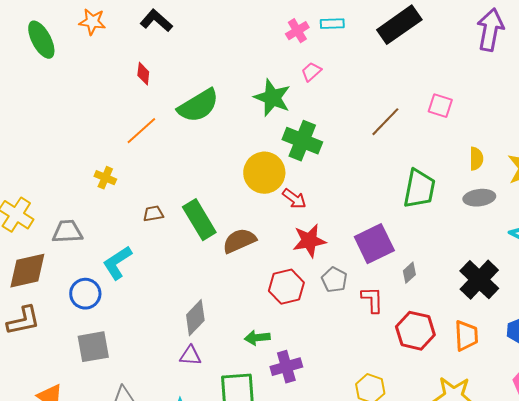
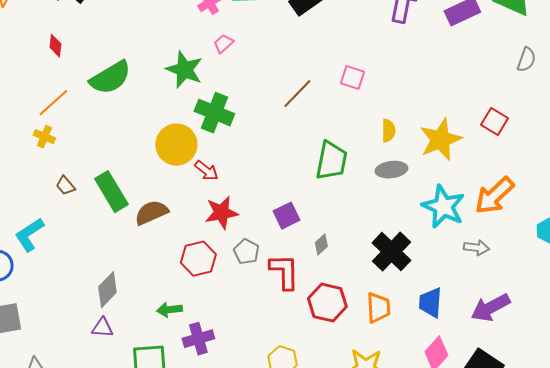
yellow cross: (105, 178) -> (44, 137), moved
brown trapezoid: (153, 214) -> (65, 186), turned -120
purple square: (374, 244) -> (286, 216), size x0.7
red L-shape: (372, 300) -> (284, 272), size x1.4

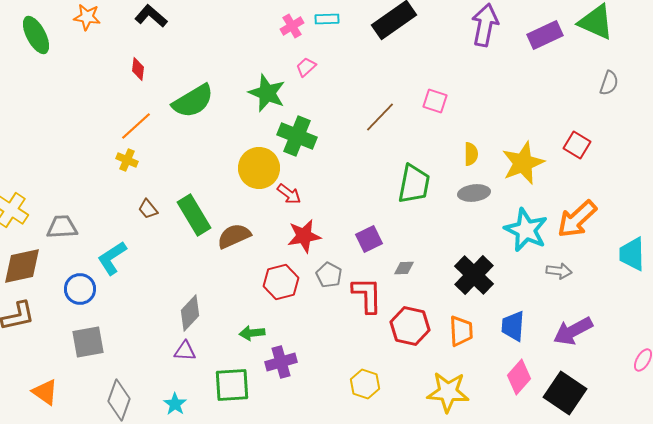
gray diamond: (321, 245) -> (404, 268), turned 40

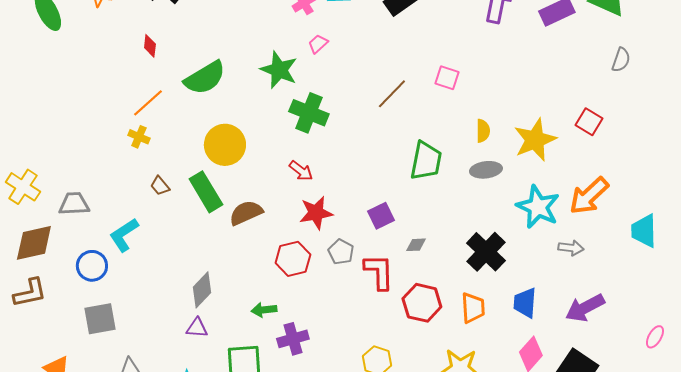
yellow circle: (259, 168) -> (225, 145), moved

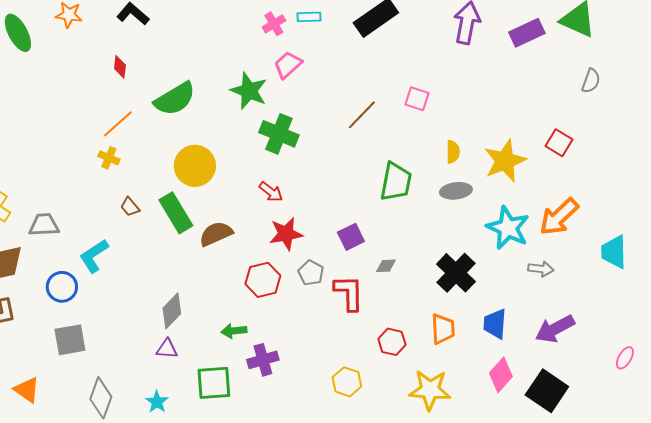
pink trapezoid: (318, 44) -> (288, 65), size x1.4
red hexagon: (422, 303) -> (392, 342), moved, size x0.7

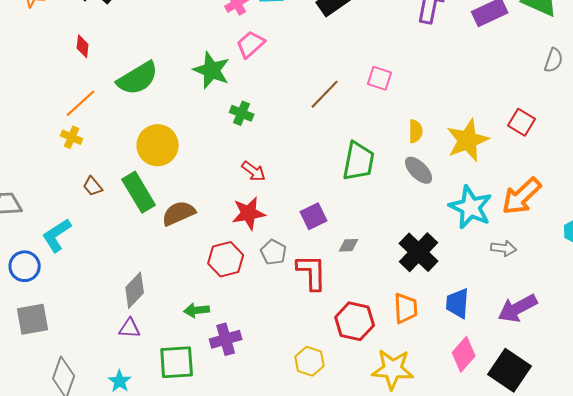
green cross: (279, 134) -> (242, 113), size x0.6
gray ellipse: (456, 191) -> (419, 170), turned 52
red arrow: (271, 192) -> (254, 171), moved
red hexagon: (392, 342) -> (355, 321), size x1.4

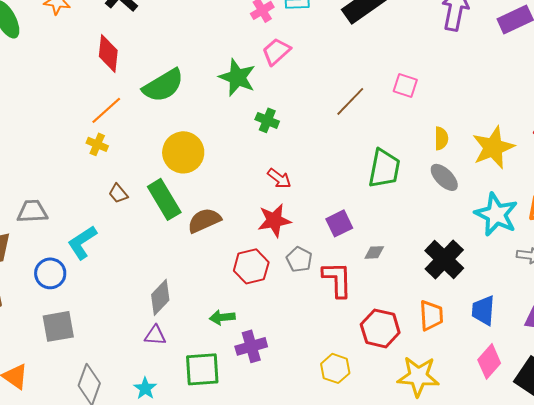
red diamond: (83, 46) -> (108, 53), size x1.6

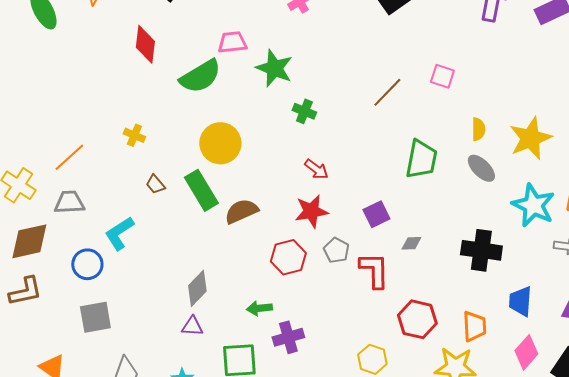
pink trapezoid: (276, 51) -> (232, 42), moved, turned 36
orange line: (106, 110) -> (69, 157), moved
black cross: (444, 259) -> (481, 250), turned -36
orange trapezoid: (431, 315) -> (474, 326), moved

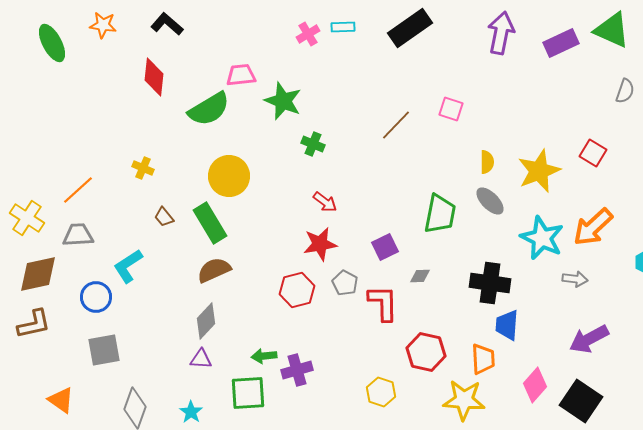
green trapezoid: (421, 159) -> (440, 214), moved
brown semicircle: (241, 211) -> (214, 270), moved
blue trapezoid: (520, 301) -> (507, 325), moved
green arrow: (259, 308) -> (264, 356), moved

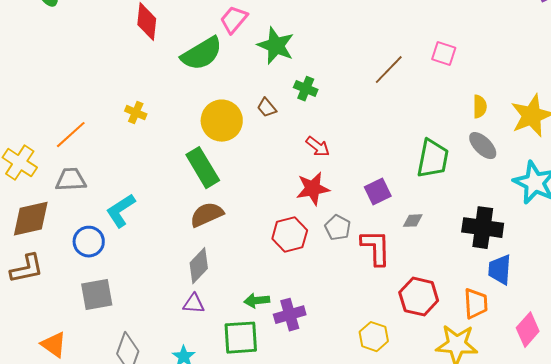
pink trapezoid: (241, 75) -> (234, 20), turned -44
brown trapezoid: (164, 217) -> (267, 108), moved

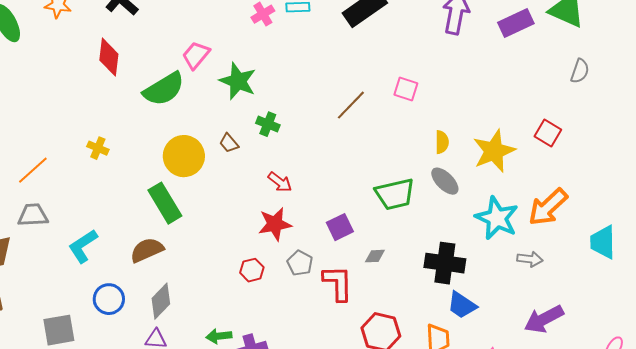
green trapezoid: (433, 159) -> (395, 194), turned 66
brown semicircle: (207, 215) -> (147, 250), moved
red hexagon: (290, 235) -> (252, 270), size x0.7
blue circle: (89, 242) -> (109, 299), moved
blue trapezoid: (500, 270) -> (462, 305), turned -60

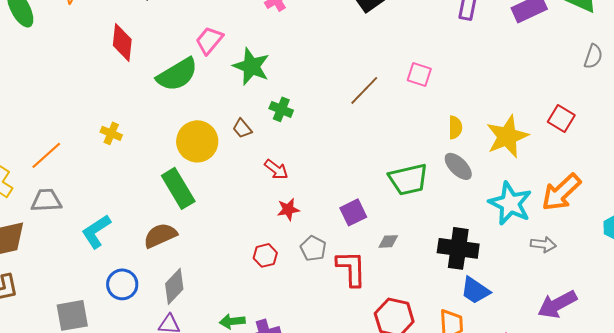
red arrow: (280, 182) -> (276, 169), moved
red star: (275, 224) -> (288, 209), size x0.7

